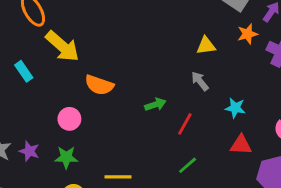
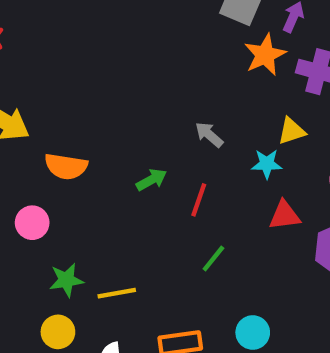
orange star: (247, 34) -> (265, 55), size x1.4
yellow triangle: (206, 46) -> (292, 131), moved
green star: (66, 157) -> (66, 280), moved

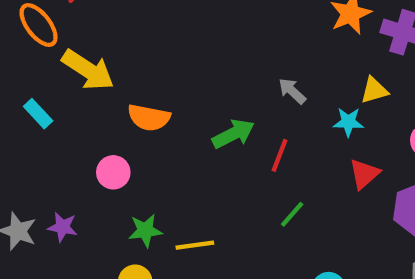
green arrow: (151, 180) -> (233, 134), size x1.4
red triangle: (285, 215) -> (364, 174), turned -36

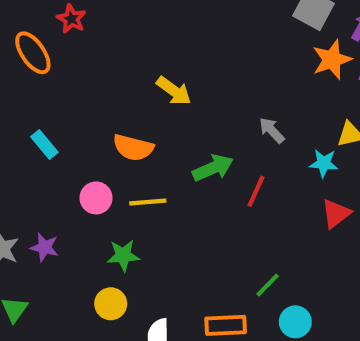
yellow arrow: (88, 70) -> (174, 91), moved, size x0.7
cyan rectangle: (38, 114) -> (44, 144), moved
green line: (292, 214) -> (268, 285), moved
yellow line: (195, 245) -> (148, 202), moved

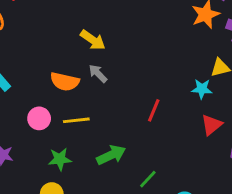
gray arrow: (272, 130) -> (98, 74), moved
green arrow: (213, 168) -> (111, 155), moved
green line: (268, 285) -> (148, 179), moved

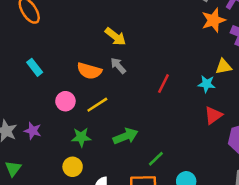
red line: (154, 110) -> (163, 84), moved
yellow line: (76, 120) -> (97, 105), turned -30

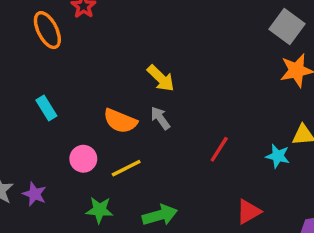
red triangle: (213, 115) -> (249, 212), moved

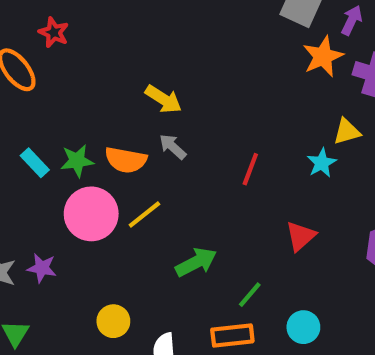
cyan star: (278, 156) -> (322, 163), turned -30
pink circle: (83, 159) -> (91, 214), size x1.6
green star: (99, 210) -> (77, 161), moved

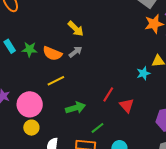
gray arrow: (173, 147) -> (75, 52), turned 88
red line: (250, 169) -> (108, 94), moved
pink circle: (91, 214) -> (30, 104), moved
red triangle: (301, 236) -> (127, 105), turned -42

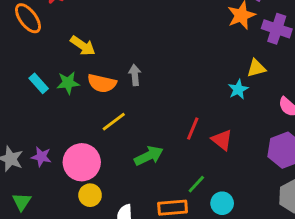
yellow arrow: (76, 29) -> (83, 46), moved
gray arrow: (75, 52) -> (135, 75), turned -48
green line: (98, 128) -> (196, 184), moved

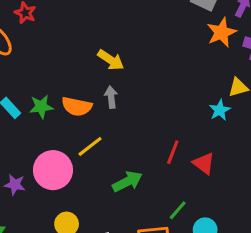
yellow arrow: (83, 46) -> (111, 60), moved
pink circle: (82, 162) -> (53, 170), moved

